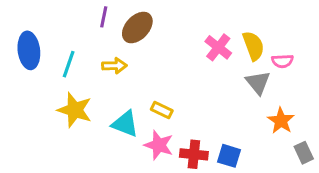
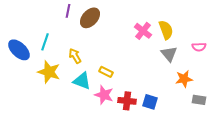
blue ellipse: (29, 50) -> (19, 50), moved, turned -40
pink semicircle: (282, 61) -> (199, 47), moved
yellow arrow: (114, 66) -> (75, 56), moved, turned -119
orange star: (281, 121) -> (184, 79), turned 30
gray rectangle: (304, 153) -> (199, 100), turned -56

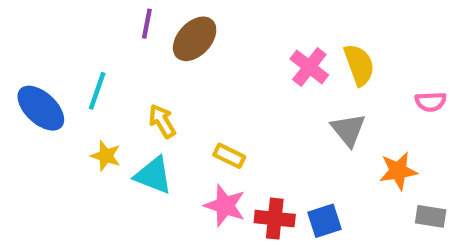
gray triangle: (169, 54) -> (348, 130), moved
yellow star: (49, 72) -> (106, 156), size x0.6
cyan triangle: (82, 81) -> (153, 175), moved
blue square: (150, 102) -> (325, 221), turned -35

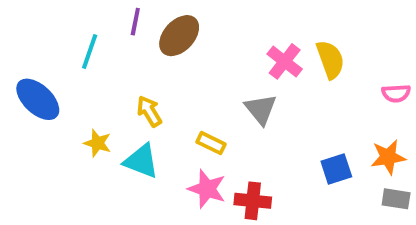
cyan line: (97, 91) -> (90, 52), moved
gray triangle: (348, 130) -> (261, 109), moved
orange star: (398, 171) -> (388, 157), moved
blue square: (325, 221) -> (336, 169), moved

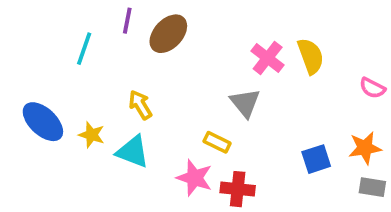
pink semicircle: (396, 93) -> (372, 88), turned 30
blue ellipse: (38, 99) -> (43, 122), moved
yellow rectangle: (211, 143) -> (217, 142), moved

